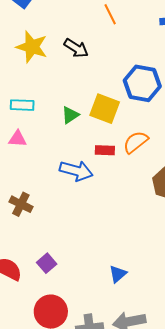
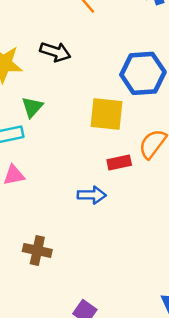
green triangle: (70, 115) -> (32, 107), moved
blue arrow: (76, 171) -> (92, 195), size x0.7

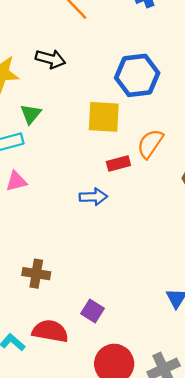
brown cross: (37, 250) -> (36, 274), moved

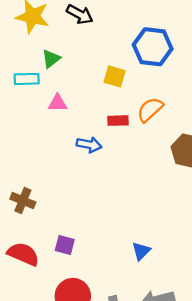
yellow square: (104, 117) -> (115, 76), size x0.7
pink triangle: (16, 181) -> (58, 103), moved
purple square: (93, 311) -> (65, 245), turned -30

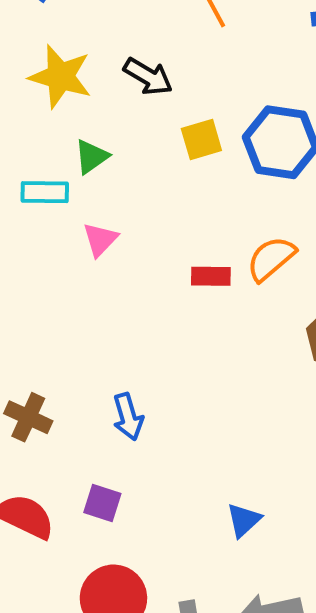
yellow square: (115, 76) -> (201, 139), moved, turned -35
pink triangle: (58, 103) -> (100, 239), turned -48
blue arrow: (89, 145) -> (128, 417), moved, turned 60

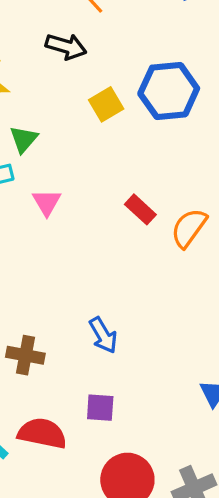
black arrow: (148, 76) -> (66, 46), moved
orange semicircle: (271, 259) -> (189, 228), moved
red rectangle: (211, 276) -> (140, 209), turned 56

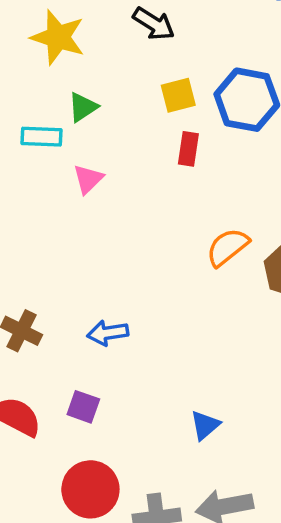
red rectangle: (140, 209) -> (188, 149), moved, turned 40
blue arrow: (103, 335) -> (108, 333), turned 96

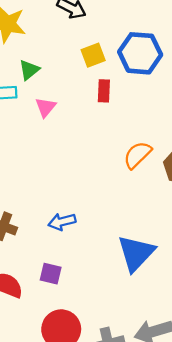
pink triangle: (88, 179) -> (46, 107), moved
blue triangle: (205, 425) -> (136, 253), moved, size x1.8

